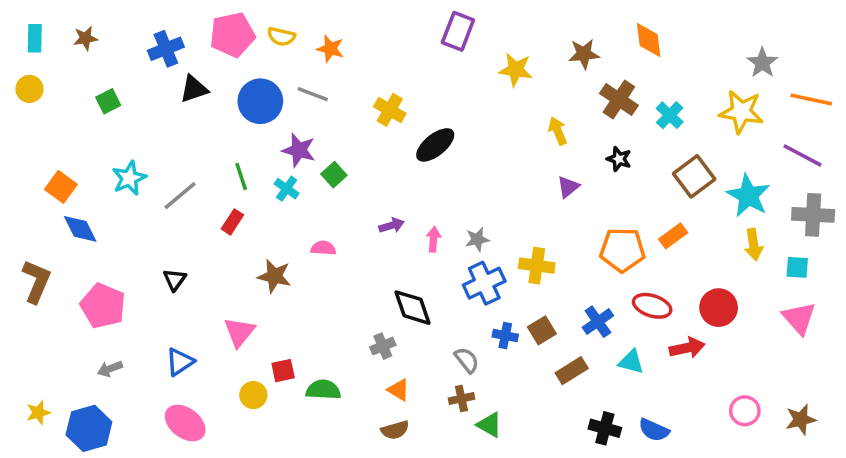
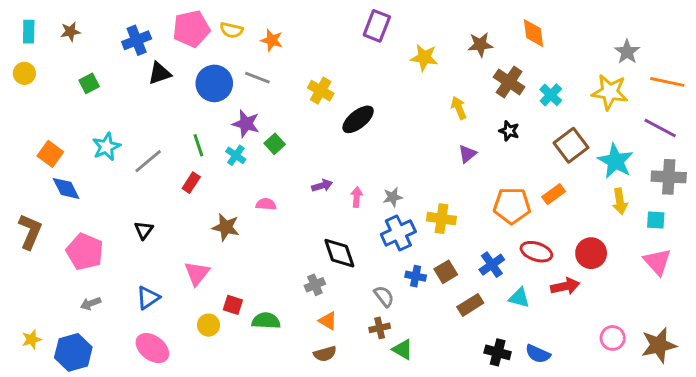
red square: (283, 371) -> (233, 305), turned 30
brown star: (801, 420) -> (659, 345), size x1.4

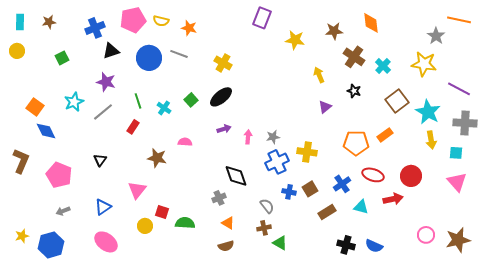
orange line: (667, 82) -> (459, 20), moved
black ellipse: (358, 119) -> (221, 97), moved
purple star: (246, 124) -> (106, 82), moved

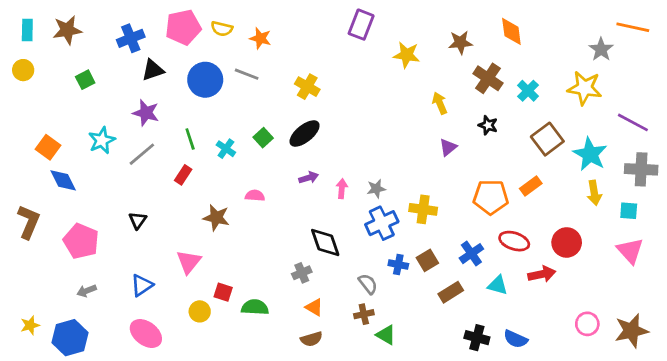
brown star: (49, 22) -> (67, 30), size x1.5

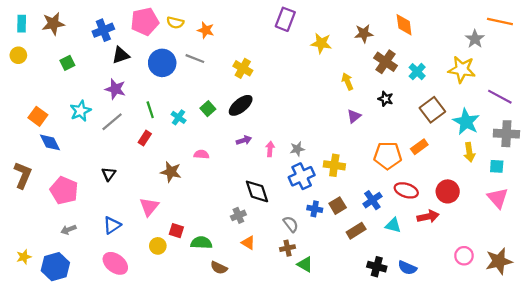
brown semicircle: (311, 339) -> (219, 268), moved, turned 42

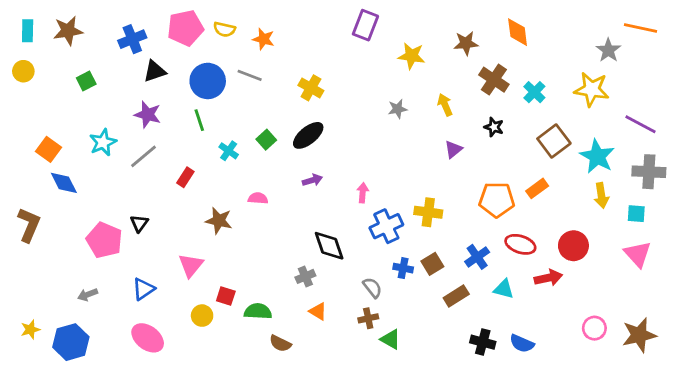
green line: (150, 110) -> (199, 120), moved
pink arrow: (270, 149) -> (363, 193), moved
gray star: (297, 149) -> (398, 109), moved
pink pentagon: (64, 190) -> (104, 240), moved

